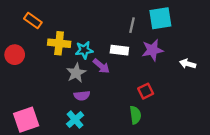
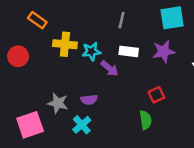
gray line: (132, 25) -> (122, 20), moved
gray star: (76, 73) -> (58, 103), moved, turned -30

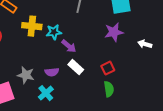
white rectangle: (129, 51) -> (76, 67), moved, turned 35
green semicircle: (146, 120) -> (109, 89), moved

